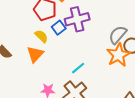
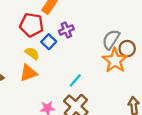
purple cross: (77, 19) -> (66, 30), size x0.6
orange triangle: (35, 54) -> (28, 73), turned 36

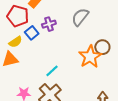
gray semicircle: (111, 40) -> (80, 17), moved
yellow semicircle: (32, 53) -> (15, 42), turned 104

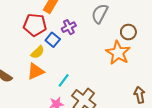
brown circle: (102, 47) -> (128, 32), moved
cyan line: (52, 71) -> (64, 80), moved

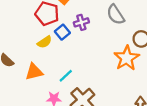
gray semicircle: (100, 14) -> (116, 15), turned -72
orange triangle: (36, 71) -> (34, 72), moved

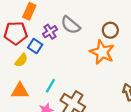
gray semicircle: (116, 15) -> (71, 25), moved
orange triangle: (34, 72) -> (20, 91), turned 30

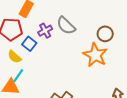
yellow semicircle: (21, 60) -> (14, 57), turned 88
cyan line: (50, 86) -> (18, 76), moved

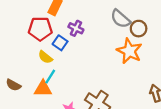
gray semicircle: (66, 26) -> (120, 19), moved
purple cross: (45, 31) -> (76, 28), turned -32

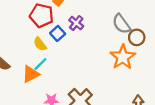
orange triangle: (43, 89) -> (31, 74), turned -42

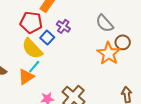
brown circle: (137, 37) -> (123, 42), moved
yellow semicircle: (40, 44) -> (32, 49), size x1.6

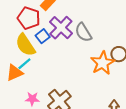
gray semicircle: (105, 23) -> (83, 32), moved
purple cross: (63, 26) -> (61, 28), size x1.6

